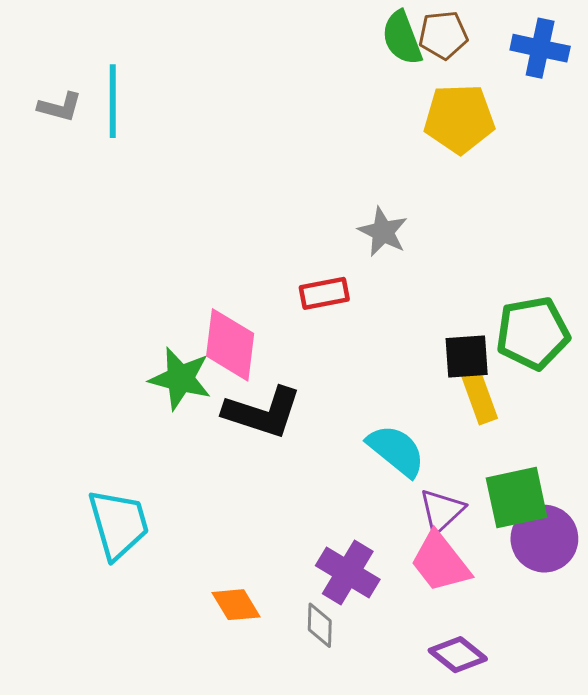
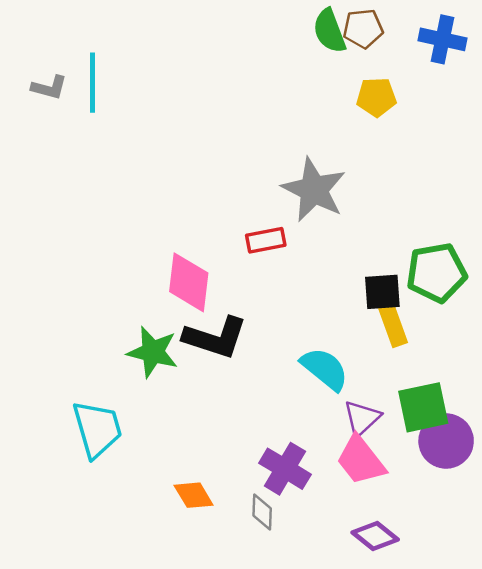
yellow pentagon: (459, 119) -> (376, 97), size x0.7
gray star: (383, 232) -> (314, 190), size x1.6
green star: (180, 379) -> (153, 352), moved

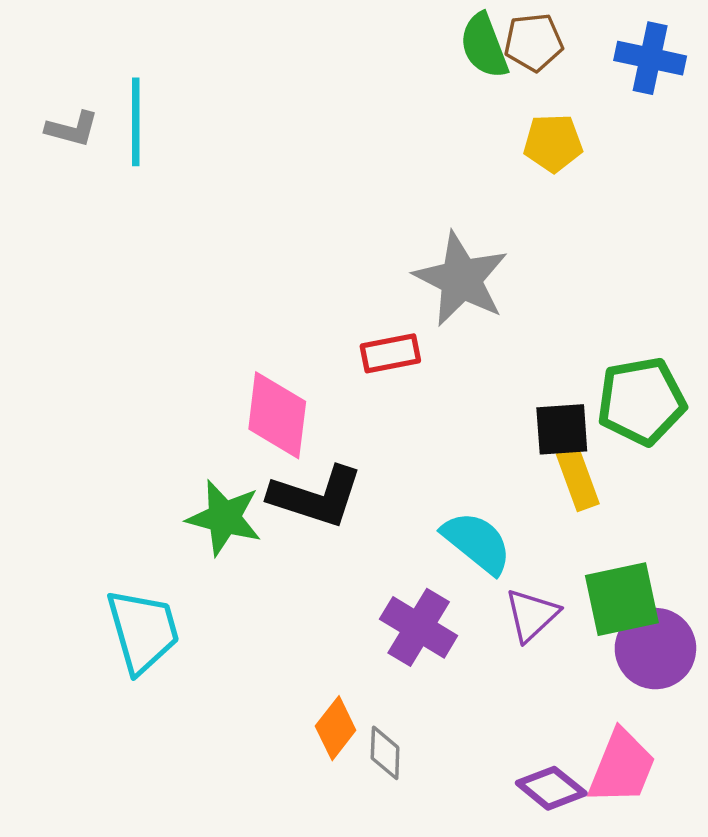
pink trapezoid: (361, 460) -> (622, 767), moved, turned -120
purple cross: (285, 469) -> (419, 627), moved
orange diamond: (194, 495) -> (336, 728), moved, turned 69

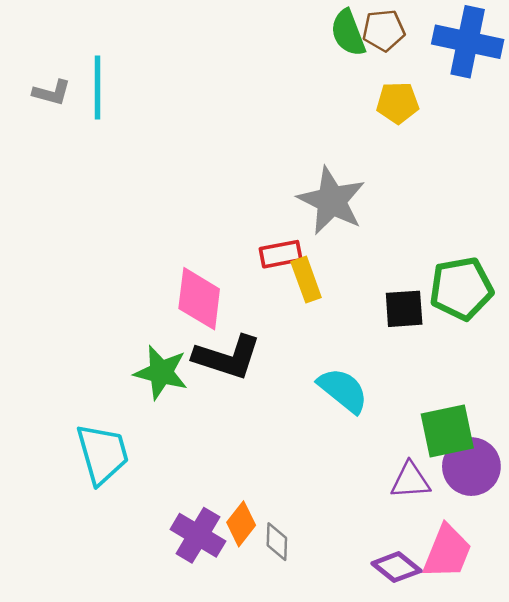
blue cross: (650, 58) -> (468, 42), size x1.4
yellow rectangle: (578, 479) -> (306, 280), moved
purple triangle: (532, 615) -> (410, 481), moved, turned 39
purple cross: (419, 627) -> (198, 535), moved

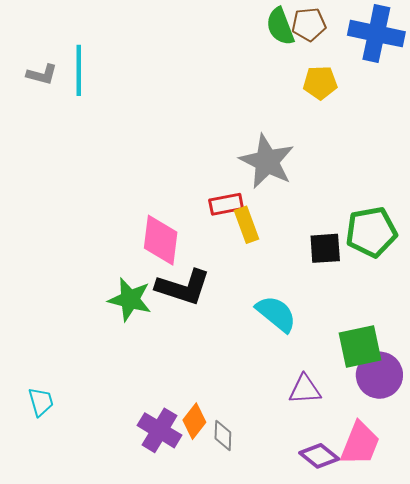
cyan trapezoid: (103, 454) -> (41, 402), moved, size x0.6
purple triangle: (410, 481) -> (305, 389), moved

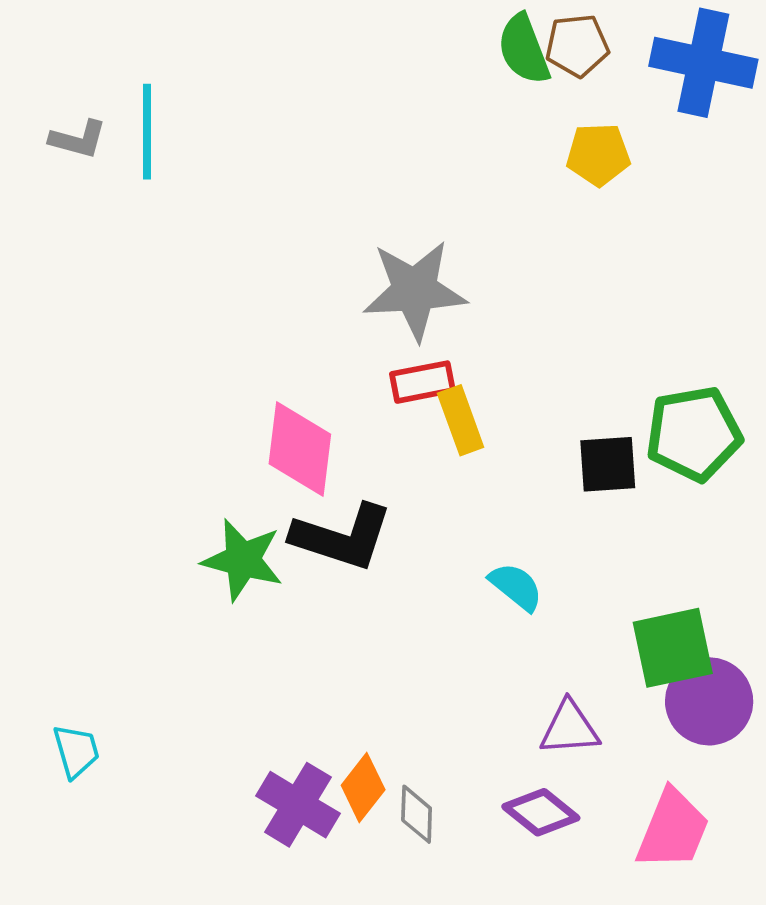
gray star: (267, 161) -> (415, 290), moved, turned -30
cyan semicircle: (276, 314) -> (516, 587), size x0.7
purple diamond: (319, 456) -> (541, 812), moved

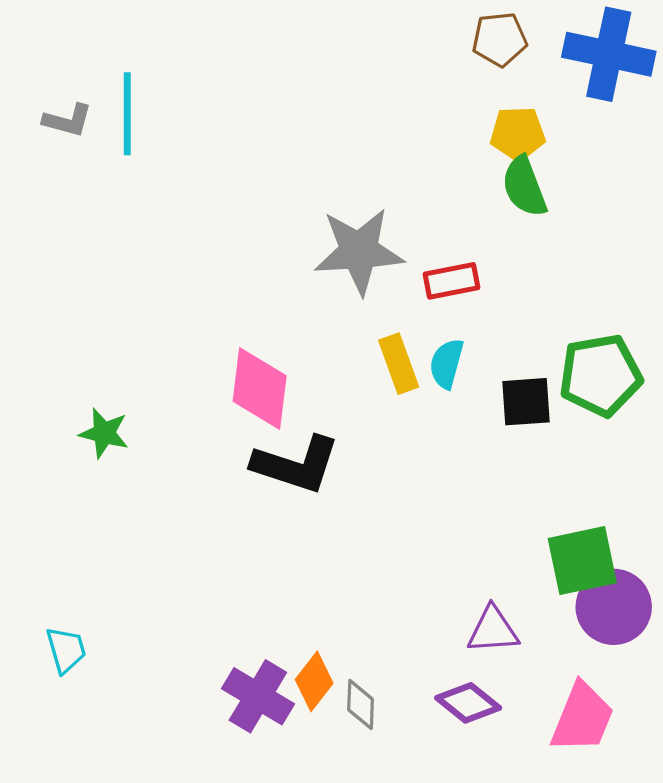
green semicircle: (524, 49) -> (524, 187), moved
red rectangle: (422, 382) -> (452, 281), moved
green star: (243, 560) -> (104, 433), moved, size x0.7
cyan semicircle: (516, 587) -> (447, 364), moved, turned -114

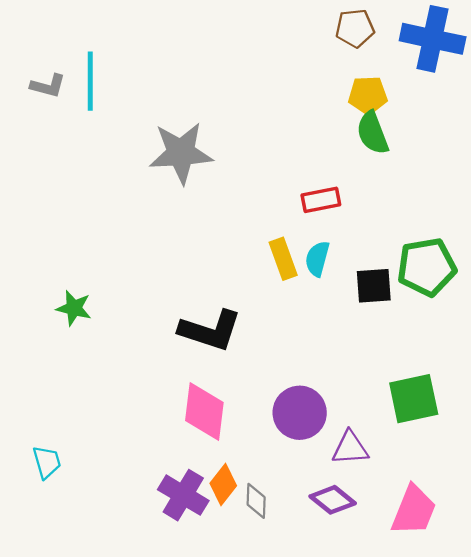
gray star: (359, 251) -> (181, 153), moved
pink diamond: (260, 388) -> (204, 412), moved
purple circle: (614, 607) -> (300, 413), moved

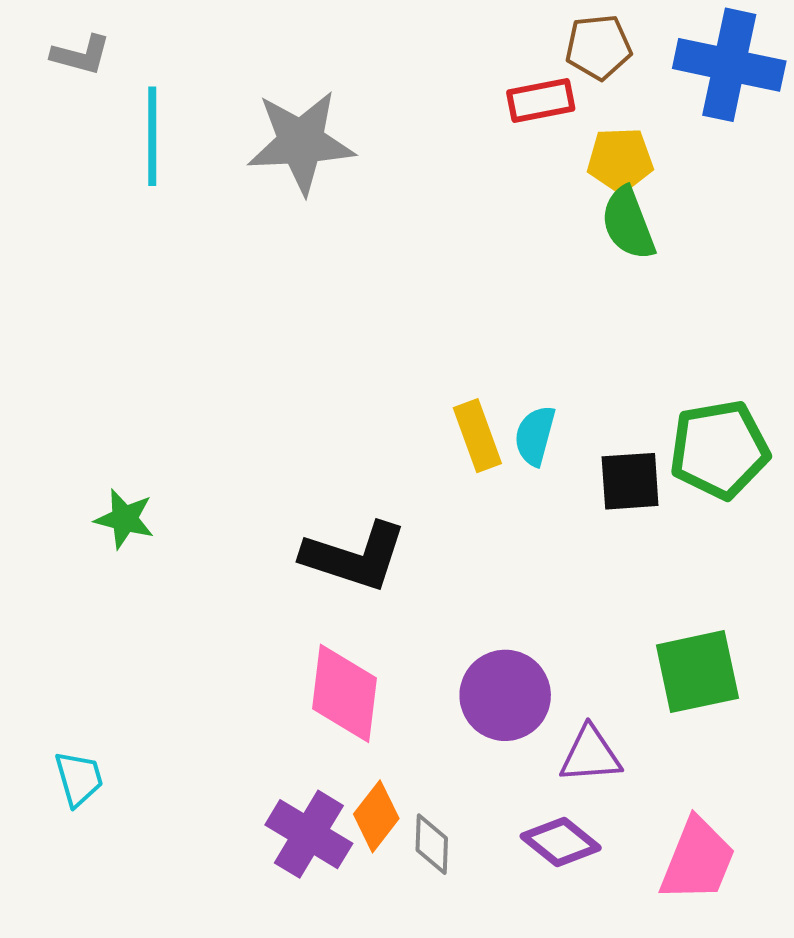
gray L-shape: (48, 86) -> (81, 55), moved
gray star: (181, 153) -> (301, 142), moved
red rectangle: (321, 200) -> (541, 101), moved

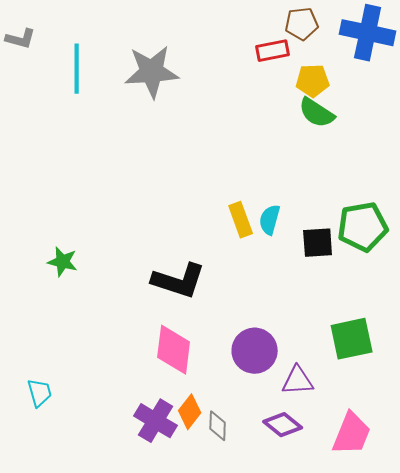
gray L-shape: (81, 55) -> (21, 39), moved
green semicircle: (628, 223) -> (317, 113), turned -36

